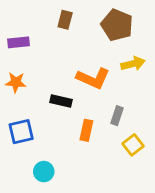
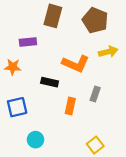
brown rectangle: (65, 20) -> (53, 16), size x1.5
purple rectangle: (18, 42) -> (28, 42), moved
yellow square: (133, 145) -> (95, 145), moved

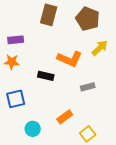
purple rectangle: (28, 42) -> (16, 40), moved
yellow arrow: (108, 52) -> (100, 48), turned -30
gray rectangle: (95, 94) -> (88, 87), turned 56
orange rectangle: (70, 106) -> (65, 117), moved, turned 42

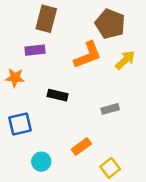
brown rectangle: (49, 15) -> (46, 19), moved
purple rectangle: (16, 40) -> (35, 50), moved
orange L-shape: (70, 59) -> (88, 55), moved, turned -45

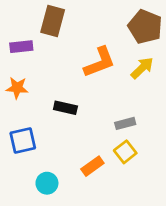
brown pentagon: (110, 24) -> (145, 27), moved
purple rectangle: (35, 50) -> (21, 47), moved
yellow square: (110, 168) -> (125, 152), moved

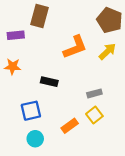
blue square: (23, 140) -> (31, 111), moved

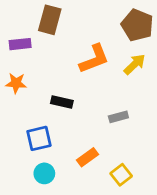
yellow square: (94, 115) -> (121, 175), moved

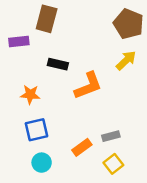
orange L-shape: (94, 59) -> (88, 86), moved
orange star: (16, 83) -> (30, 94), moved
black rectangle: (62, 102) -> (58, 64), moved
gray rectangle: (118, 117) -> (111, 136), moved

